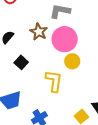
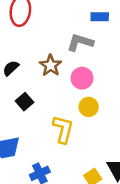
pink circle: (65, 39) -> (82, 78), size x0.7

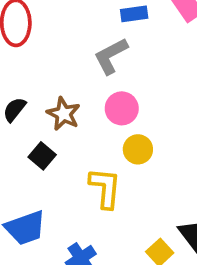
gray L-shape: (80, 42) -> (111, 56), turned -36
brown star: (51, 65) -> (64, 114), moved

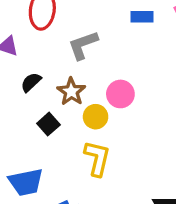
gray L-shape: (111, 56) -> (83, 45), moved
yellow circle: (138, 149) -> (96, 117), moved

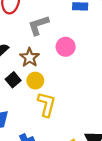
pink circle: (120, 94) -> (66, 47), moved
yellow circle: (96, 117) -> (35, 81), moved

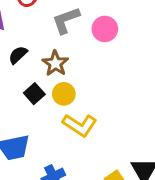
pink circle: (66, 47) -> (105, 29), moved
yellow L-shape: (47, 104) -> (80, 125), turned 110

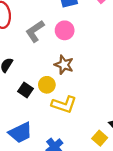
brown star: (55, 63) -> (64, 65), moved

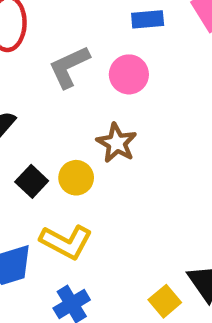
yellow L-shape: (64, 104) -> (66, 242), moved

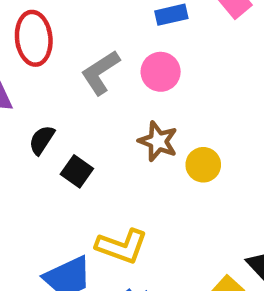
yellow circle: (76, 178) -> (203, 165), moved
black square: (32, 181) -> (77, 171), moved

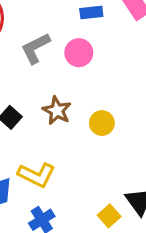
brown star: (158, 141) -> (57, 111), moved

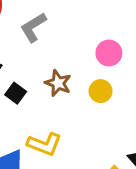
pink circle: (79, 53) -> (109, 53), moved

